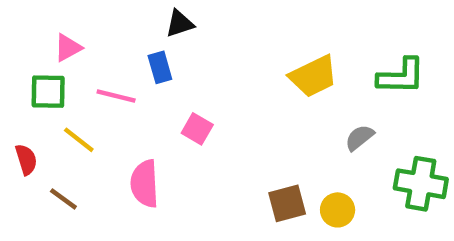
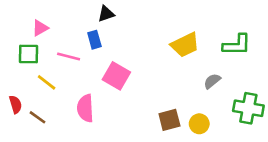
pink square: (197, 129) -> (116, 76), size x1.5
red semicircle: (26, 160) -> (16, 104), moved

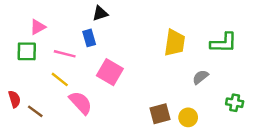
yellow trapezoid: (185, 45) -> (175, 43), turned -56
yellow line: (47, 82) -> (60, 79), moved
pink semicircle: (85, 108) -> (81, 103), turned 140
green cross: (248, 108) -> (235, 103), size x0.6

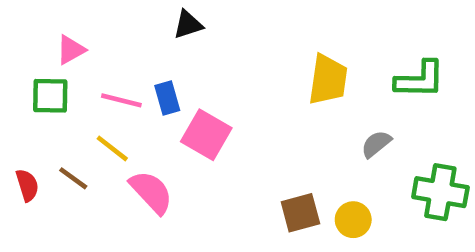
blue rectangle: (89, 38) -> (167, 98), moved
green cross: (235, 103) -> (440, 192), size x1.6
brown line: (35, 111) -> (73, 178), moved

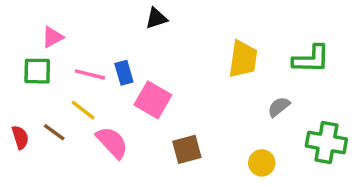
black triangle: (188, 25) -> (156, 18), moved
brown square: (300, 213) -> (187, 149), moved

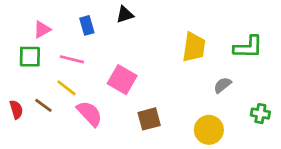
blue rectangle: (124, 73) -> (87, 25), moved
green cross: (326, 142) -> (260, 114), size x0.6
yellow circle: (262, 163) -> (209, 130), size x1.4

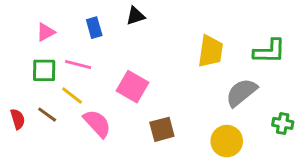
green square: (30, 57) -> (44, 70), moved
gray semicircle: (222, 85) -> (241, 92), size x1.6

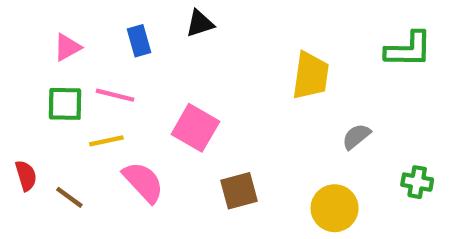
green L-shape: (269, 51) -> (408, 50), moved
gray semicircle: (241, 92) -> (356, 136), size x0.6
yellow line: (72, 95) -> (106, 141), turned -50
brown line: (47, 115) -> (69, 197), moved

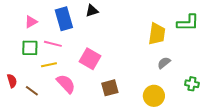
blue rectangle: (139, 41) -> (64, 19), size x1.6
yellow trapezoid: (311, 76) -> (157, 34), moved

